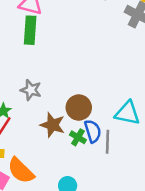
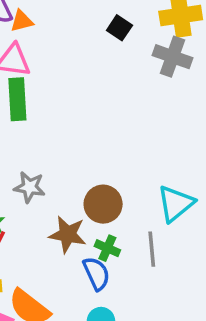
cyan triangle: (127, 113) -> (176, 203), turned -44
blue semicircle: (93, 131) -> (96, 274), moved

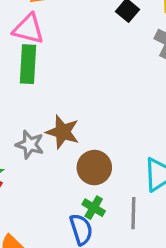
brown star: (68, 234) -> (63, 132), moved

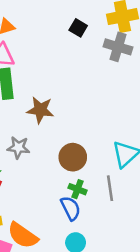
brown star: (63, 132) -> (40, 110), moved

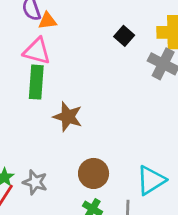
gray star: (18, 147) -> (35, 182), moved

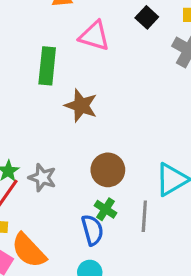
pink triangle: (37, 51) -> (94, 36), moved

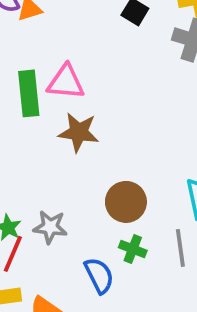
pink triangle: (94, 36) -> (66, 82), moved
blue semicircle: (92, 230) -> (99, 275), moved

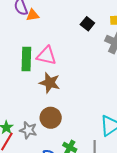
brown circle: (126, 202) -> (51, 118), moved

